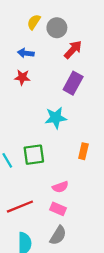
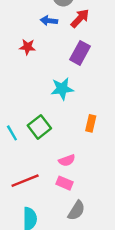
blue arrow: (26, 53) -> (49, 21), moved
green square: (34, 155) -> (39, 127), turned -30
gray semicircle: (58, 235) -> (76, 210), moved

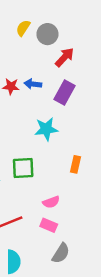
blue arrow: (49, 21) -> (33, 84), moved
green square: (39, 127) -> (23, 168), turned 35

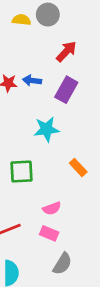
yellow semicircle: (23, 28) -> (21, 20), turned 63
gray circle: (47, 34) -> (48, 15), moved
orange rectangle: (75, 164) -> (78, 167), turned -56

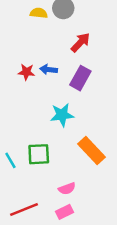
orange rectangle: (78, 167) -> (91, 151), size x1.6
pink rectangle: (49, 233) -> (64, 212), turned -49

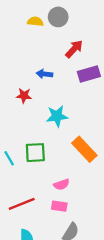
red star: (26, 72) -> (24, 96), moved
purple rectangle: (80, 78) -> (89, 74), moved, turned 45
pink rectangle: (64, 212) -> (59, 206), turned 35

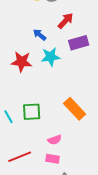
blue arrow: (44, 74) -> (40, 35), moved, turned 32
red star: (24, 96) -> (22, 62), size x1.5
cyan star: (57, 116) -> (51, 57), moved

